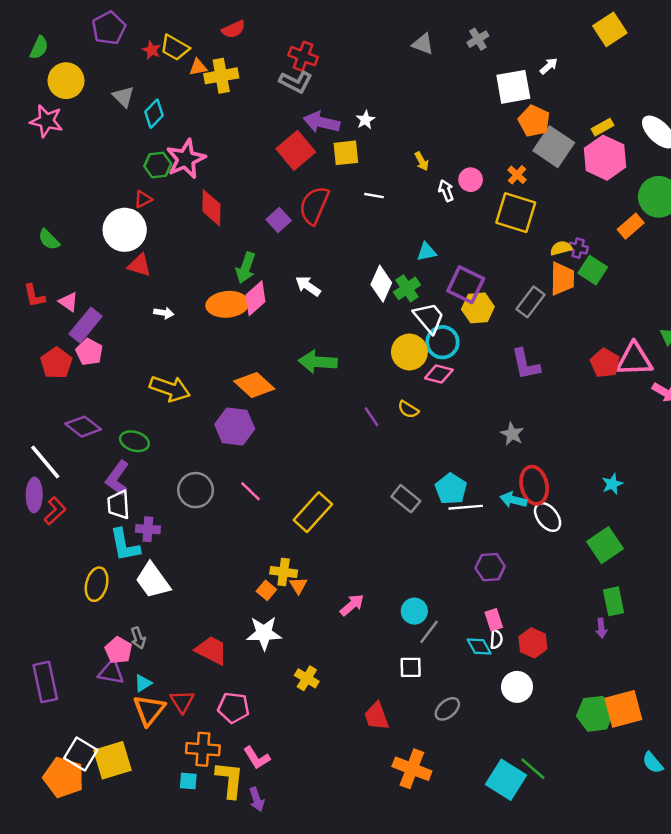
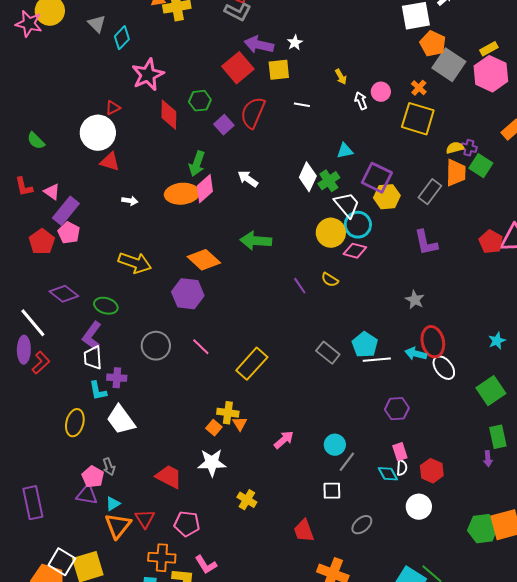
pink star: (46, 121) -> (29, 24), moved
green hexagon: (158, 165) -> (200, 101), moved
cyan L-shape: (125, 545) -> (98, 391), size x0.7

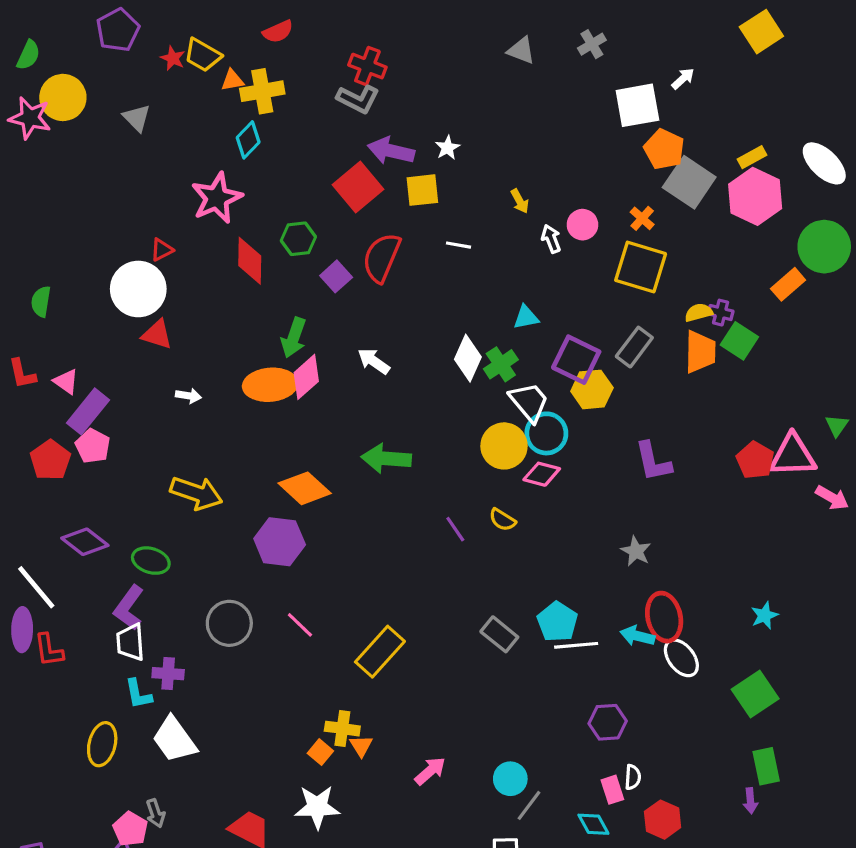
cyan diamond: (122, 38) -> (248, 140), moved
green semicircle: (36, 141) -> (41, 302), turned 54
gray rectangle: (430, 192) -> (634, 347), moved
red L-shape: (41, 363) -> (49, 650), turned 125
white semicircle: (402, 468) -> (633, 777), moved

